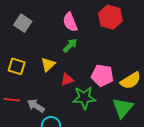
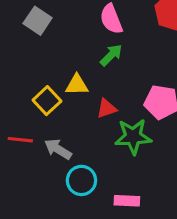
yellow triangle: (48, 64) -> (77, 85), turned 42
yellow square: (17, 66) -> (47, 101), moved, turned 30

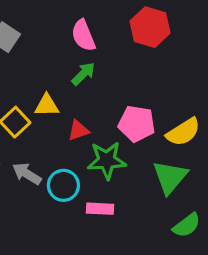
cyan circle: (81, 180) -> (63, 185), moved
pink rectangle: (127, 201) -> (100, 209), moved

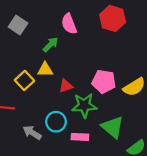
green arrow: (83, 74) -> (51, 45), moved
gray arrow: (27, 174) -> (32, 133), moved
green triangle: (170, 177) -> (113, 127), moved, turned -30

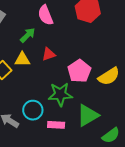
pink pentagon: (104, 81) -> (79, 71), turned 30
red triangle: (66, 86) -> (49, 54), moved
green triangle: (113, 127) -> (88, 115), turned 50

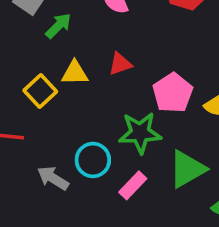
green arrow: (28, 35) -> (58, 26), moved
pink rectangle: (56, 125) -> (133, 185), turned -49

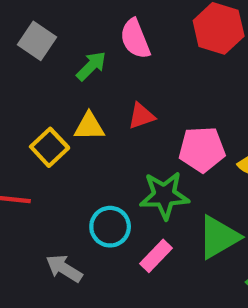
green arrow: (58, 26) -> (91, 66), moved
pink pentagon: (173, 93) -> (202, 149), turned 30
gray arrow: (53, 178) -> (64, 268), moved

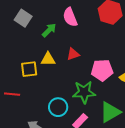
yellow square: (50, 147) -> (29, 69), turned 36

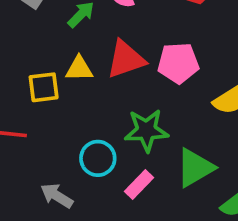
red triangle: (73, 54) -> (126, 59), size x1.6
pink pentagon: (102, 70) -> (178, 63), moved

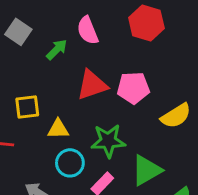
yellow triangle: (79, 69) -> (58, 129), moved

